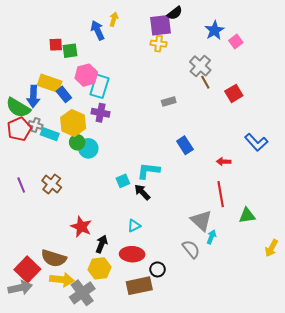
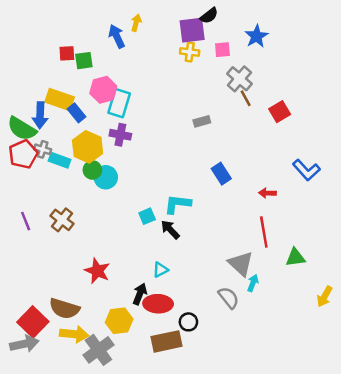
pink square: (236, 42) -> (222, 50), moved, turned 32
black arrow: (102, 244) -> (140, 294), moved

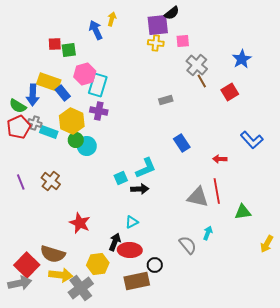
blue star: (257, 36) -> (242, 59), moved
green semicircle: (22, 129) -> (18, 106), size x0.7
cyan L-shape: (177, 204) -> (146, 168), turned 150
black arrow: (170, 230) -> (140, 189), turned 132
gray triangle: (241, 264) -> (198, 197), moved, turned -30

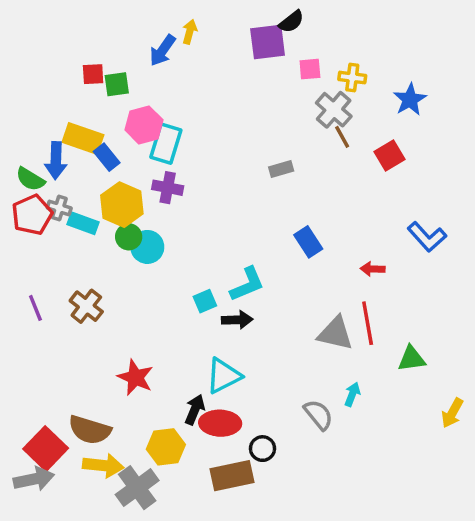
blue arrow: (96, 30) -> (163, 50), turned -120
yellow cross: (156, 43) -> (352, 78), moved
cyan triangle: (132, 222) -> (224, 376), size x1.6

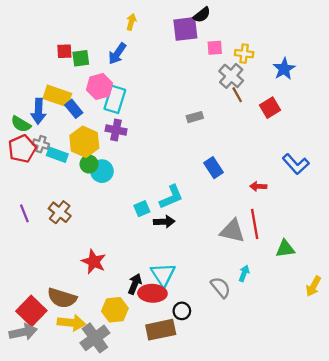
blue arrow: (163, 50) -> (117, 54), moved
cyan triangle: (224, 376) -> (163, 274), moved, turned -36

